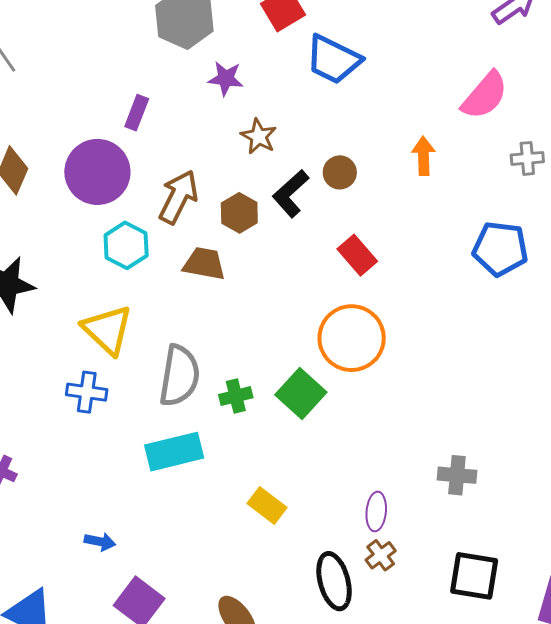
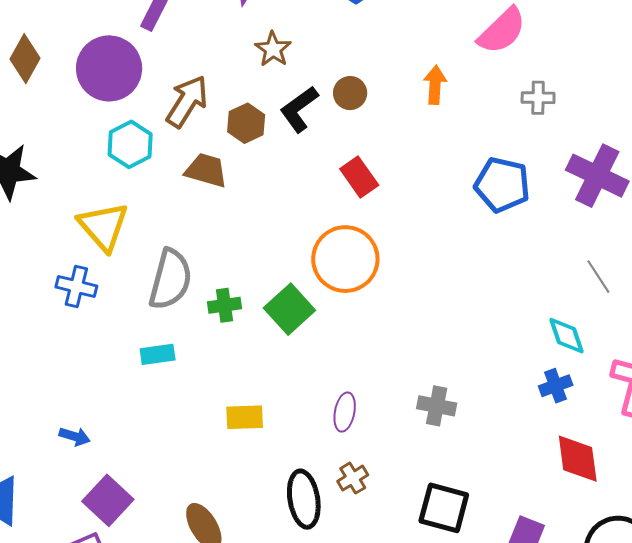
cyan rectangle: (174, 452) -> (158, 354), size x0.6
yellow rectangle: (267, 506) -> (245, 417), turned -45
purple ellipse: (376, 512) -> (345, 412), moved

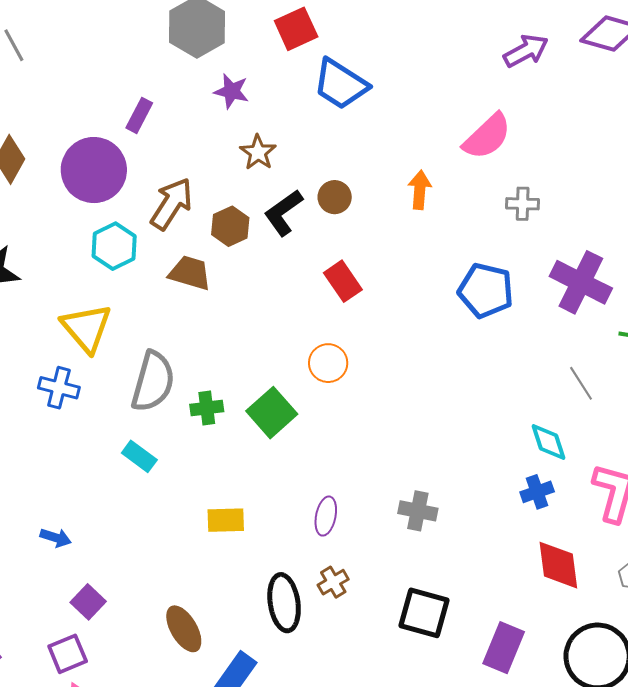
orange circle: (345, 259) -> (328, 363), size x0.6
cyan rectangle: (158, 354) -> (139, 456), turned 44
purple square: (108, 500) -> (88, 602), size x0.7

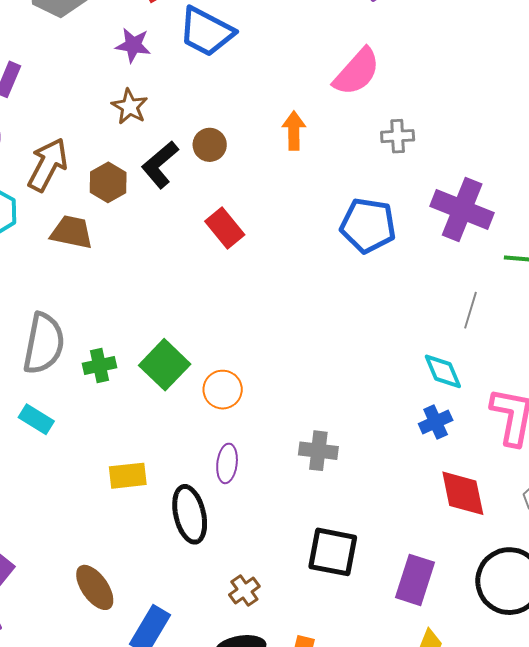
purple star: (232, 91) -> (133, 45), moved
orange circle: (328, 363) -> (223, 390), moved
gray line: (581, 383) -> (470, 310), turned 54
brown cross: (333, 582) -> (244, 590), moved
black ellipse: (284, 603) -> (190, 514), moved

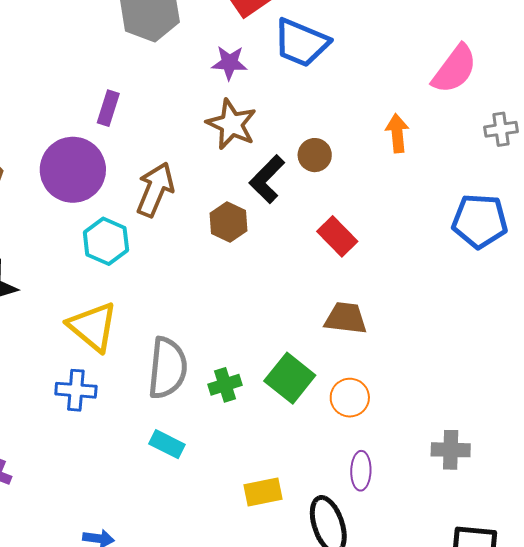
brown star: (130, 107) -> (232, 124), size x1.4
brown hexagon: (108, 182) -> (228, 222), moved
brown trapezoid: (72, 232) -> (346, 318), moved

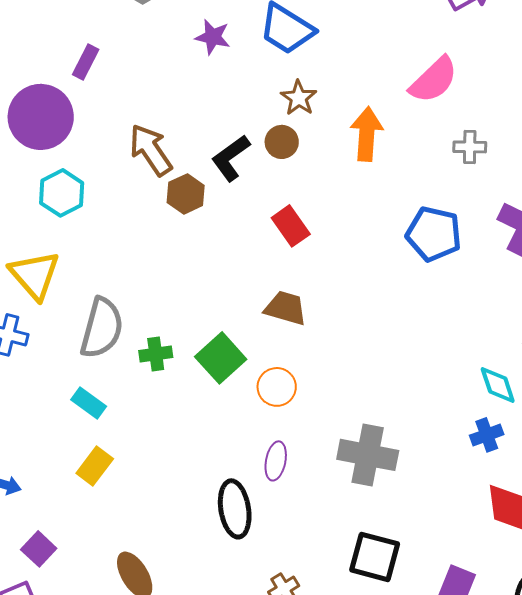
brown star: (232, 124) -> (299, 98), moved, size x0.7
orange arrow: (397, 133) -> (367, 134), size x1.4
brown arrow: (155, 190) -> (151, 150), moved, turned -66
gray cross: (451, 450) -> (368, 455), size x1.5
yellow rectangle: (263, 492) -> (95, 466), moved, turned -51

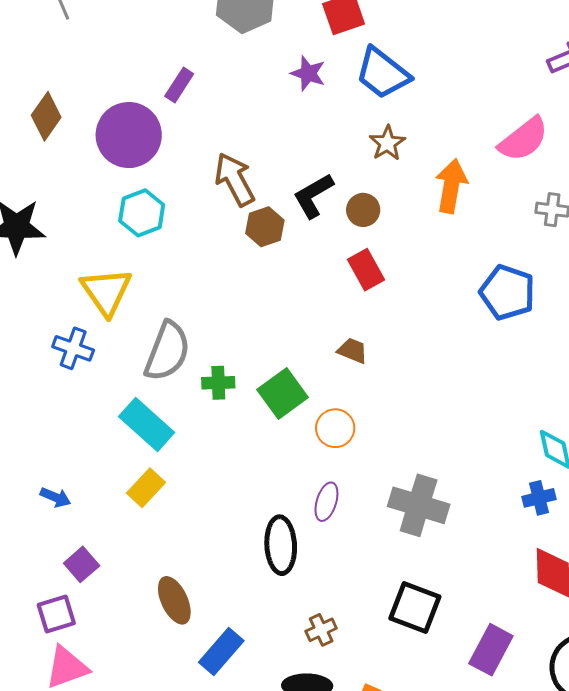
brown circle: (282, 142) -> (363, 210), moved
brown trapezoid: (286, 308) -> (352, 351), size x0.7
cyan rectangle: (89, 403) -> (147, 424), size x1.6

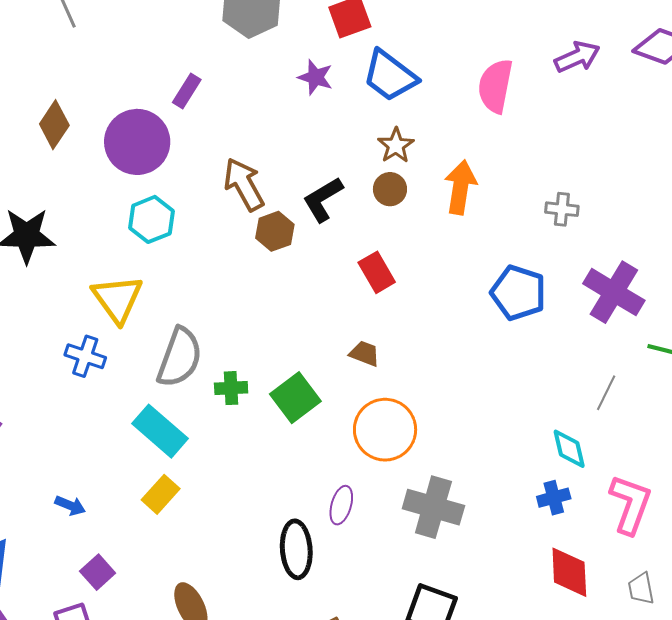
pink semicircle: (523, 139) -> (495, 86), moved, turned 140
brown circle: (363, 210) -> (390, 189), moved
orange circle: (335, 428) -> (385, 430), moved, size x1.6

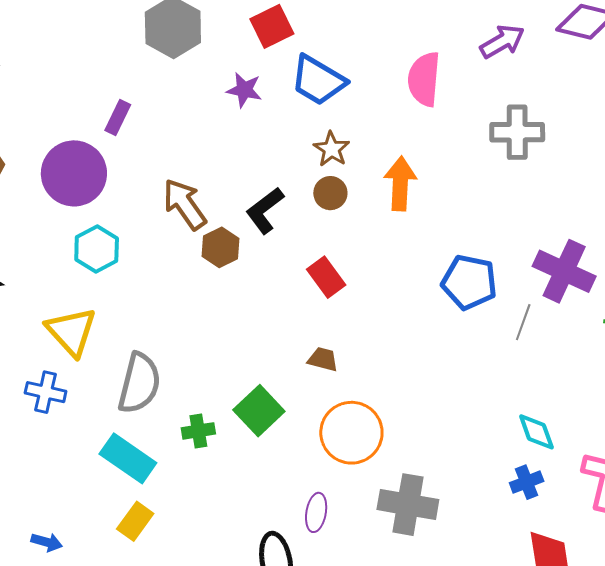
gray cross: (562, 209) -> (517, 132), moved, size x1.6
green cross: (231, 388) -> (198, 431), moved
gray line: (606, 393) -> (523, 322), moved

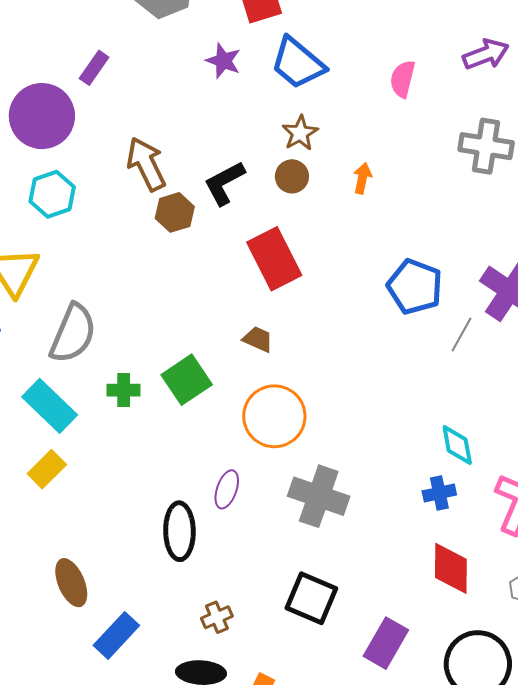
pink semicircle: (424, 79) -> (403, 79), size x0.7
orange arrow: (400, 184) -> (362, 178), size x0.6
red rectangle: (326, 277) -> (274, 259), size x1.5

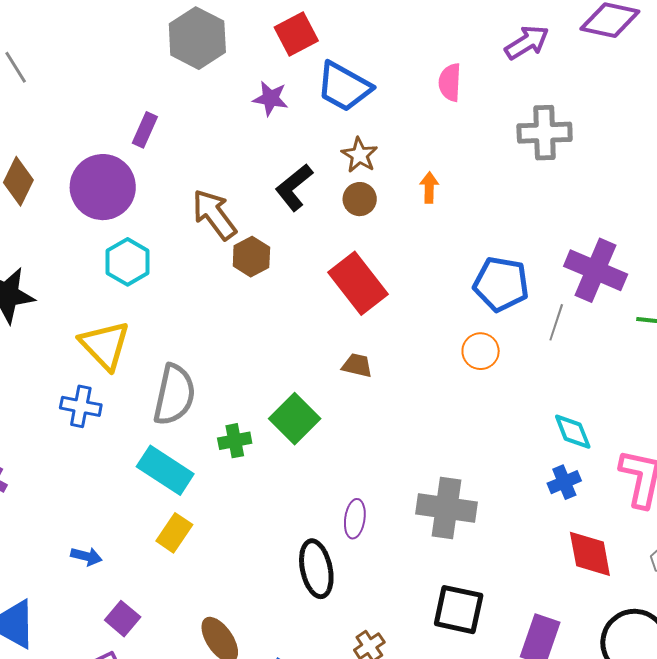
black L-shape: (224, 183) -> (294, 187), moved
orange circle: (274, 416) -> (481, 351), moved, size x0.6

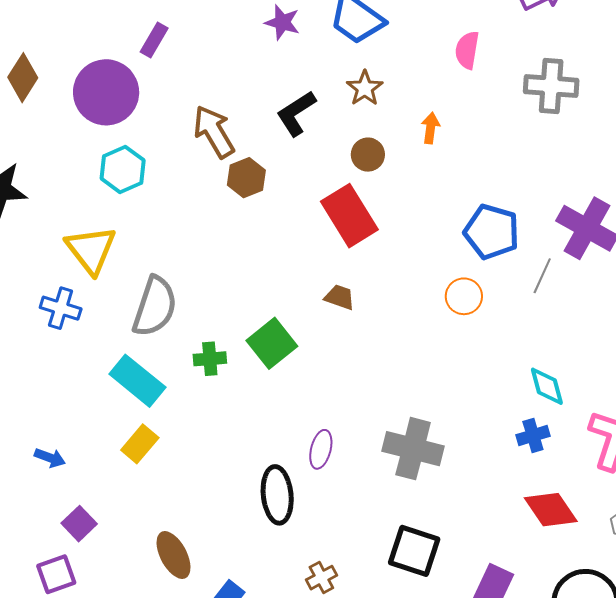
pink semicircle: (450, 82) -> (467, 50), moved
brown circle: (360, 199) -> (368, 155), moved
red diamond: (590, 554) -> (551, 510), turned -30

